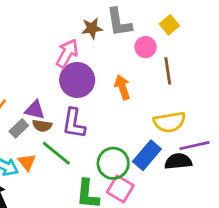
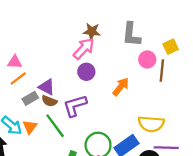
brown star: (92, 28) -> (92, 31), moved
brown line: (168, 71) -> (162, 71), moved
purple circle: (77, 80) -> (86, 72), size x0.6
orange arrow: (122, 87) -> (121, 87), turned 42
purple L-shape: (74, 123) -> (75, 106), turned 50

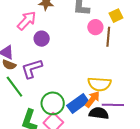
pink arrow: (84, 49) -> (27, 21), moved
orange arrow: (121, 87) -> (92, 99), moved

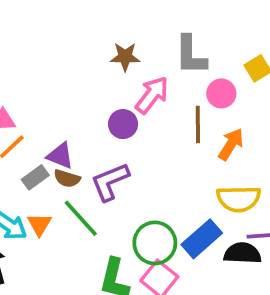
pink arrow: (27, 21) -> (152, 95), moved
brown line: (108, 37) -> (198, 125), moved
orange arrow: (92, 99) -> (231, 144), moved

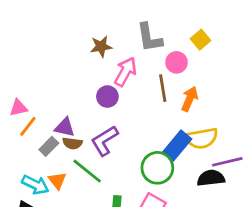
blue rectangle: (202, 239) -> (177, 146), moved
green circle: (155, 243) -> (157, 168), moved

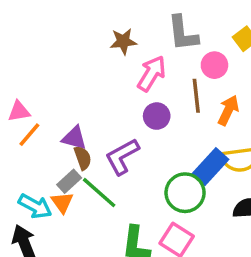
purple circle: (107, 97) -> (157, 116), moved
brown semicircle: (72, 143) -> (83, 158), turned -120
gray rectangle: (49, 146) -> (69, 181), moved

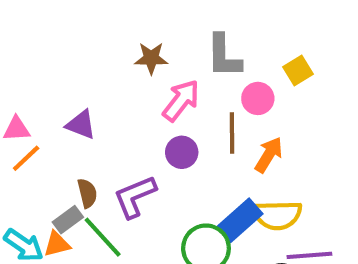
purple triangle: (74, 138) -> (81, 125), moved
orange triangle: (62, 202) -> (57, 244), turned 45

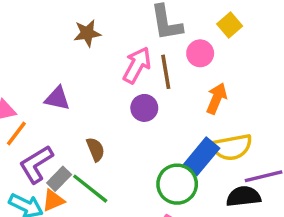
brown star: (151, 58) -> (87, 33), moved
brown line: (232, 133) -> (166, 72), moved
brown semicircle: (87, 193) -> (95, 149), moved
purple L-shape: (135, 197) -> (36, 164), moved

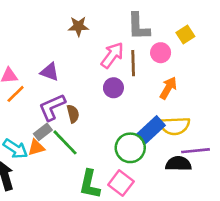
purple L-shape: (36, 164) -> (52, 107), moved

